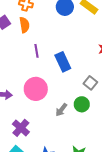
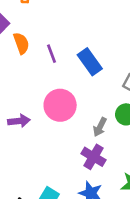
orange semicircle: (24, 25) -> (21, 43), moved
purple cross: (21, 128) -> (94, 157), moved

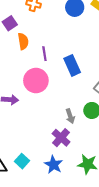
pink circle: (60, 105) -> (36, 81), moved
gray arrow: (100, 127) -> (70, 116), turned -56

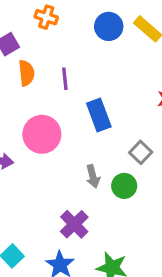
purple line: (44, 54) -> (65, 79), moved
gray arrow: (70, 116) -> (93, 176), moved

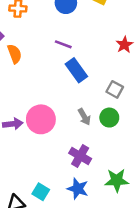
purple line: (65, 79) -> (63, 44), moved, turned -49
pink circle: (42, 134) -> (41, 119), moved

